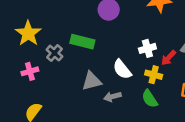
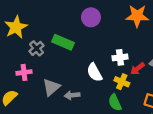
pink cross: (30, 71) -> (24, 72), moved
gray triangle: (92, 81) -> (51, 87), moved, turned -36
gray arrow: (112, 97) -> (72, 95), moved

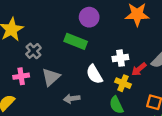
green rectangle: (63, 42) -> (76, 41), moved
gray triangle: (51, 87) -> (51, 77), moved

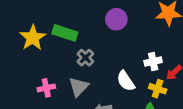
green rectangle: (76, 41) -> (65, 33), moved
gray cross: (33, 51) -> (85, 58), moved

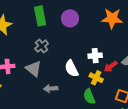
green rectangle: (65, 33) -> (40, 16), moved, turned 54
gray triangle: (79, 87) -> (33, 69), turned -42

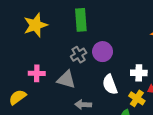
purple circle: (70, 18) -> (103, 52), moved
gray triangle: (33, 69) -> (66, 80), turned -30

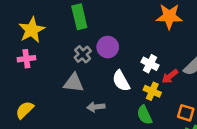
pink cross: (37, 73) -> (26, 59), moved
white cross: (139, 73) -> (150, 64), turned 35

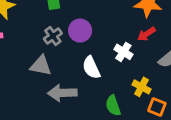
red arrow: (170, 76) -> (146, 34), moved
yellow cross: (152, 91) -> (141, 87), moved
gray arrow: (96, 107) -> (62, 93), size x1.5

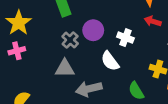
red arrow: (146, 34) -> (153, 21), turned 63
white cross: (123, 52) -> (125, 38), moved

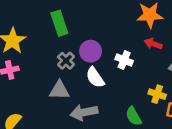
white semicircle: (110, 61) -> (95, 77), moved

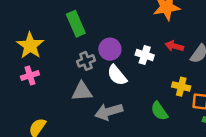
red arrow: (153, 44) -> (174, 46), moved
gray cross: (66, 61) -> (86, 61), turned 30

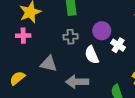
purple circle: (110, 49) -> (102, 31), moved
gray triangle: (82, 91) -> (49, 64), moved

